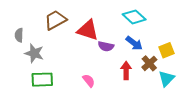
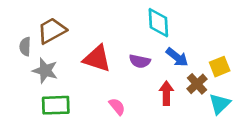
cyan diamond: (134, 17) -> (158, 23), moved, turned 45
brown trapezoid: (55, 20) -> (52, 31), moved
red triangle: (88, 30) -> (97, 59), moved

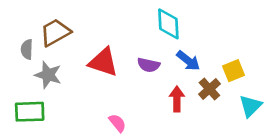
cyan triangle: (220, 104) -> (250, 106), moved
green rectangle: (56, 105) -> (30, 112), moved
pink semicircle: (117, 107) -> (117, 123), moved

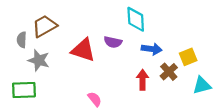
blue arrow: (188, 61) -> (152, 49), turned -30
purple semicircle: (149, 65) -> (113, 42), moved
cyan triangle: (250, 106) -> (202, 85), turned 30

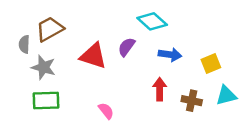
cyan diamond: (136, 19) -> (152, 21), turned -45
purple semicircle: (113, 42) -> (126, 47), turned 114
brown cross: (169, 72) -> (192, 101), moved, turned -36
green rectangle: (24, 90) -> (46, 101), moved

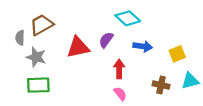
red triangle: (93, 56) -> (78, 47), turned -30
red arrow: (160, 89) -> (119, 69), moved
pink semicircle: (106, 111) -> (120, 94), moved

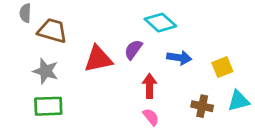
brown trapezoid: (42, 25) -> (52, 31), turned 45
gray semicircle: (20, 38) -> (25, 13), moved

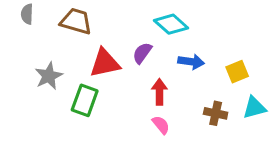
brown trapezoid: (52, 31) -> (76, 21), moved
gray star: (46, 71) -> (49, 76), turned 30
green rectangle: (48, 106) -> (85, 100), moved, turned -68

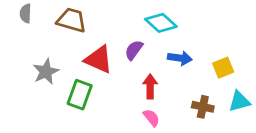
red triangle: (105, 63) -> (99, 59), turned 36

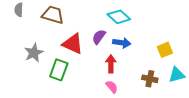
blue arrow: (180, 58) -> (122, 43), moved

